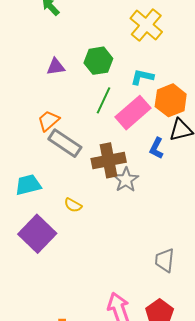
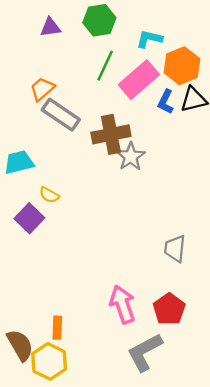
blue L-shape: (156, 148) -> (166, 102), moved
yellow semicircle: (73, 205) -> (49, 195), moved
purple square: (37, 234) -> (29, 218), size x0.7

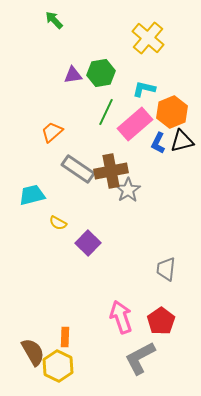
purple triangle: (50, 27) -> (73, 75), moved
gray rectangle: (61, 115) -> (78, 169), moved
purple square: (29, 218) -> (88, 243), moved

